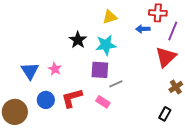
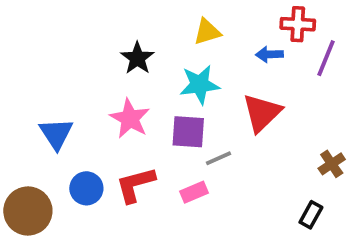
black star: (78, 40) -> (137, 58), moved
red triangle: (166, 57) -> (262, 113), moved
pink star: (55, 69) -> (130, 119), moved, size x1.5
pink rectangle: (103, 102) -> (194, 192), turned -56

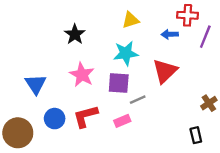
black star: (137, 58) -> (75, 34), moved
black rectangle: (311, 215) -> (196, 135), turned -42

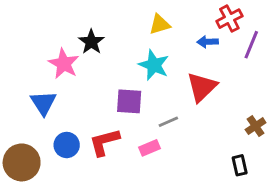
red cross: (188, 15) -> (229, 19), turned -30
cyan star: (126, 53) -> (154, 65), turned 30
pink star: (82, 75) -> (64, 64), moved
purple square: (119, 83) -> (129, 101), moved

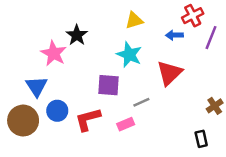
blue circle: (67, 145) -> (57, 111), moved
brown circle: (22, 162) -> (23, 121), moved

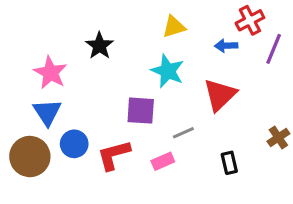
pink star: (54, 53) -> (50, 73), moved
black rectangle: (201, 139) -> (229, 163), moved

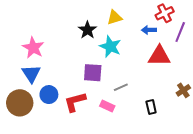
black star: (99, 46) -> (87, 30), moved
red triangle: (220, 95) -> (159, 56), moved, turned 45
pink rectangle: (163, 161) -> (107, 106), turned 48

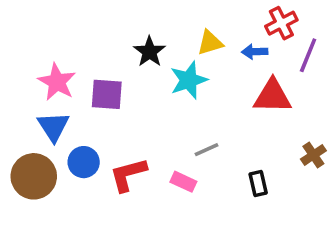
yellow triangle: (115, 17) -> (210, 43), moved
cyan star: (110, 47) -> (189, 80), turned 30
purple square: (93, 73) -> (107, 94), moved

